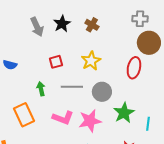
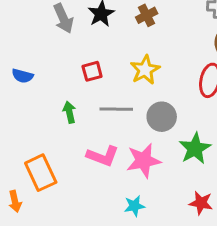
brown cross: (92, 25) -> (147, 15), turned 32
orange rectangle: (24, 115) -> (41, 173), moved

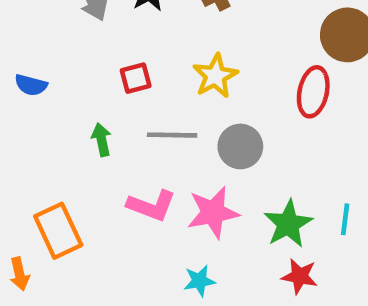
green star: (195, 148) -> (288, 224), moved

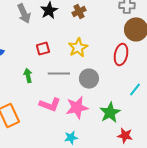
cyan line: (345, 219) -> (135, 90), moved, turned 32
red star: (300, 276) -> (125, 136), moved

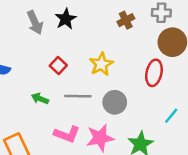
brown cross: (79, 11) -> (126, 20), moved
red square: (43, 49) -> (58, 65), turned -32
green arrow: (28, 76) -> (40, 99), turned -56

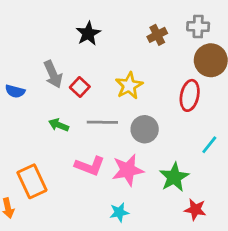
gray arrow: (35, 23) -> (53, 74), moved

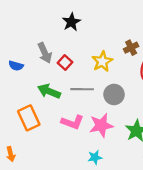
brown cross: (157, 35) -> (131, 48), moved
green arrow: (59, 125) -> (49, 91), size x1.5
orange rectangle: (32, 181) -> (29, 118), moved

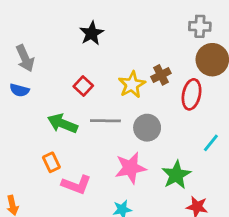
brown cross: (131, 48) -> (161, 75), moved
gray arrow: (45, 53) -> (25, 58), moved
orange rectangle: (29, 118) -> (51, 162), moved, size x0.6
pink L-shape: (72, 122) -> (76, 185), moved

